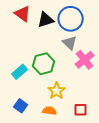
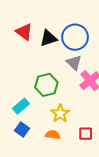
cyan rectangle: (20, 72) -> (21, 106), moved

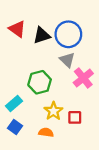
red square: (86, 134) -> (75, 117), moved

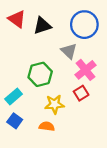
blue circle: (68, 34) -> (84, 25), moved
yellow star: (53, 111) -> (54, 104), turned 30
red square: (75, 117) -> (81, 93), moved, turned -32

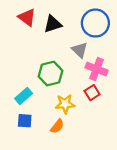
pink cross: (85, 70) -> (97, 69), turned -30
blue square: (15, 121) -> (25, 121), turned -32
orange semicircle: (47, 126) -> (57, 126), turned 120

